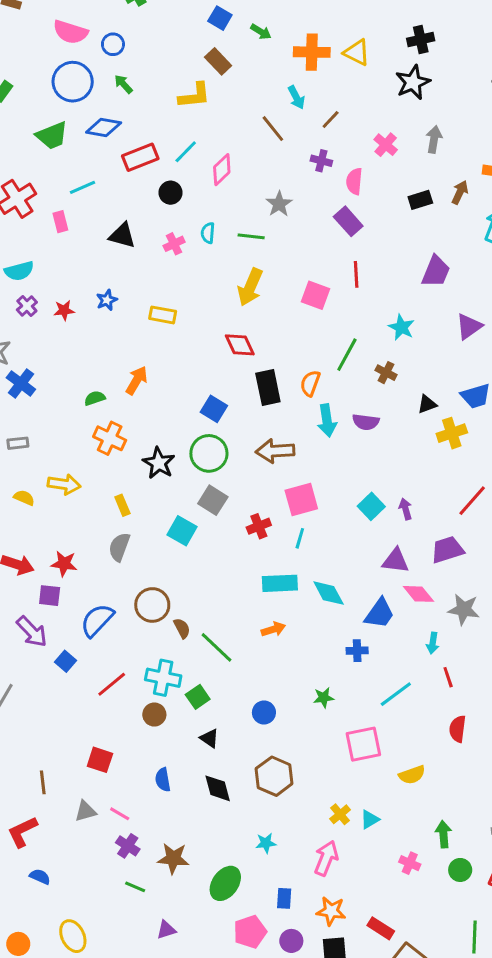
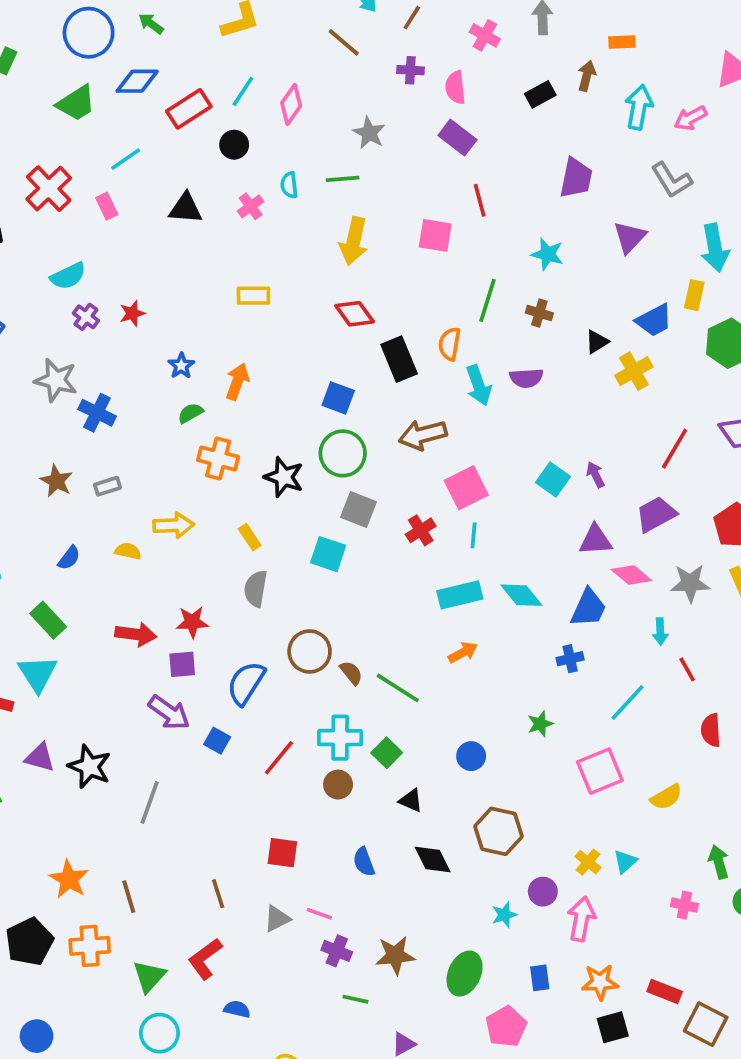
blue star: (107, 300) -> (181, 366), moved
purple circle: (291, 941) -> (543, 892), moved

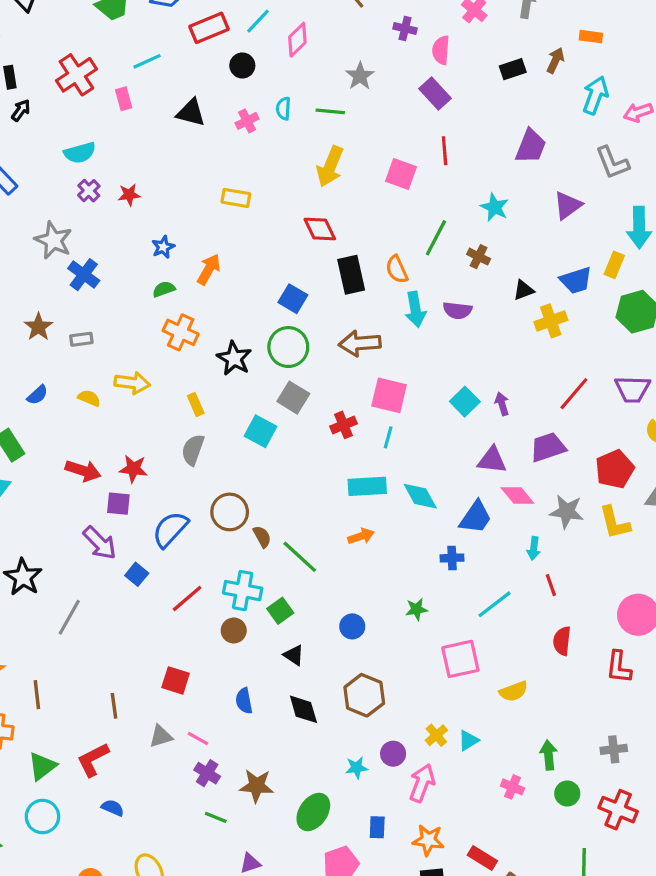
orange semicircle: (450, 344) -> (397, 269), turned -44
pink square: (466, 488) -> (389, 395), turned 30

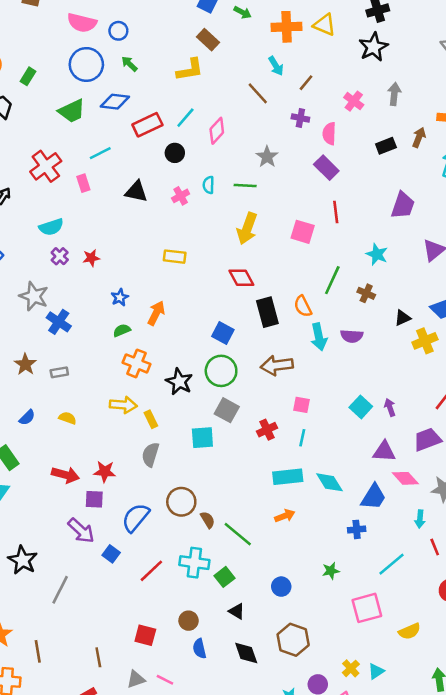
yellow arrow: (132, 383) -> (123, 405), moved
pink square: (389, 395) -> (301, 405), size x0.6
cyan square: (260, 431) -> (202, 438), turned -30
brown circle: (234, 631) -> (189, 621), moved

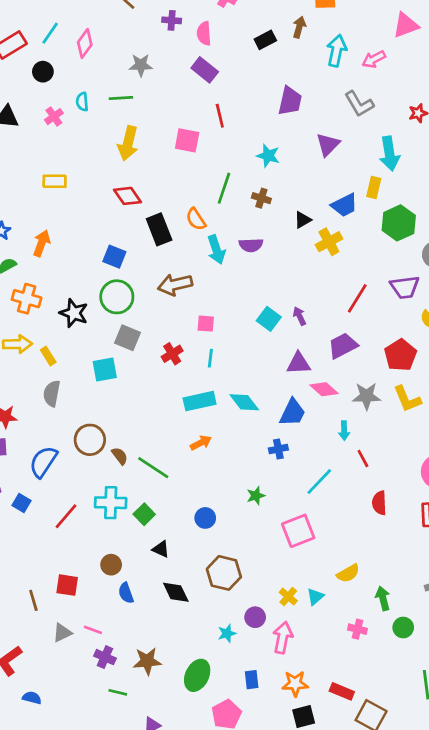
gray star: (267, 157) -> (141, 65), turned -30
yellow semicircle: (410, 631) -> (348, 573), moved
brown line: (98, 657) -> (33, 600), moved

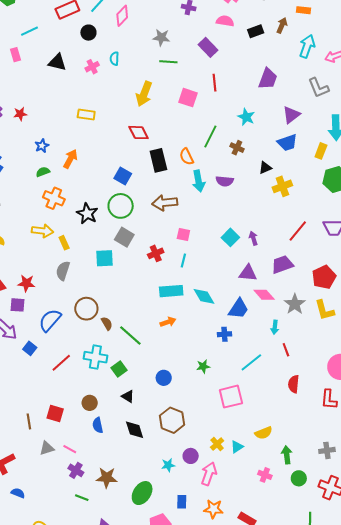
pink semicircle: (204, 33) -> (225, 21), moved, turned 96
green line: (121, 98) -> (168, 62), moved
blue trapezoid: (344, 205) -> (287, 143), moved
gray star: (366, 396) -> (295, 304), turned 30

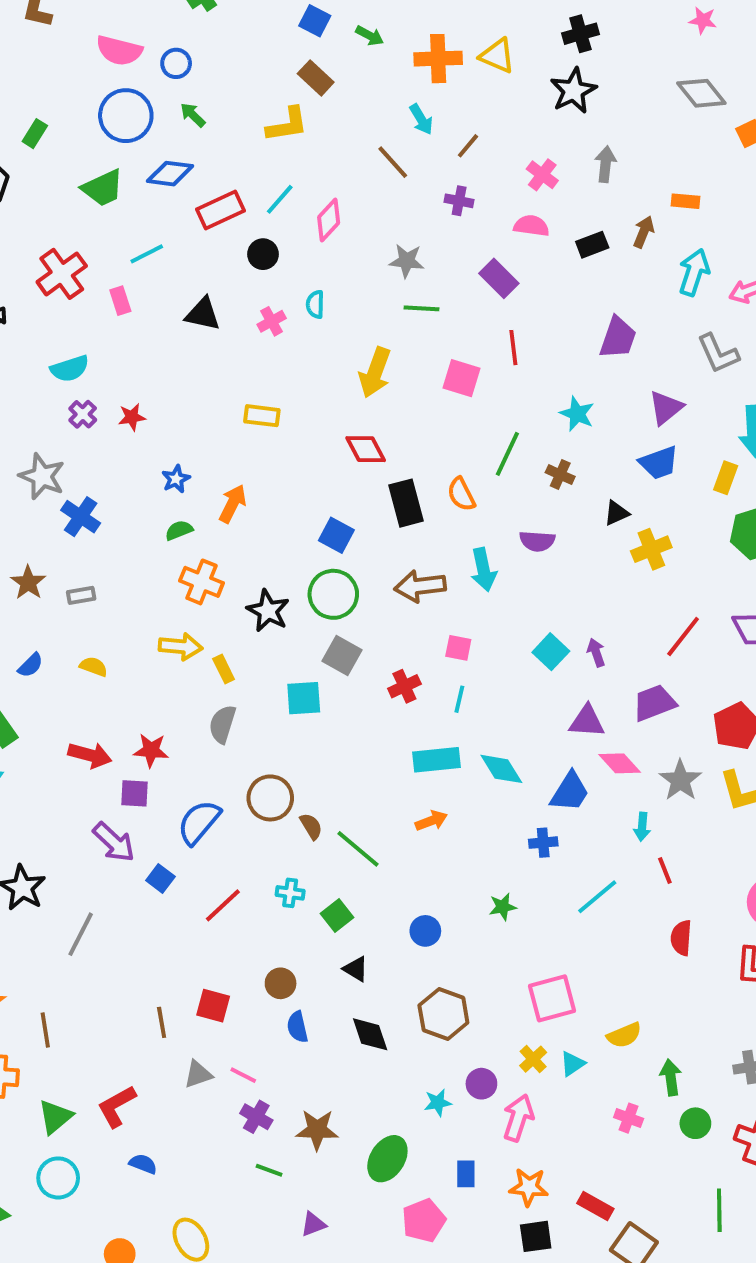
cyan arrow: (199, 181) -> (483, 570), moved
cyan cross: (95, 357) -> (290, 893), size x0.6
pink square: (231, 397) -> (552, 998), moved

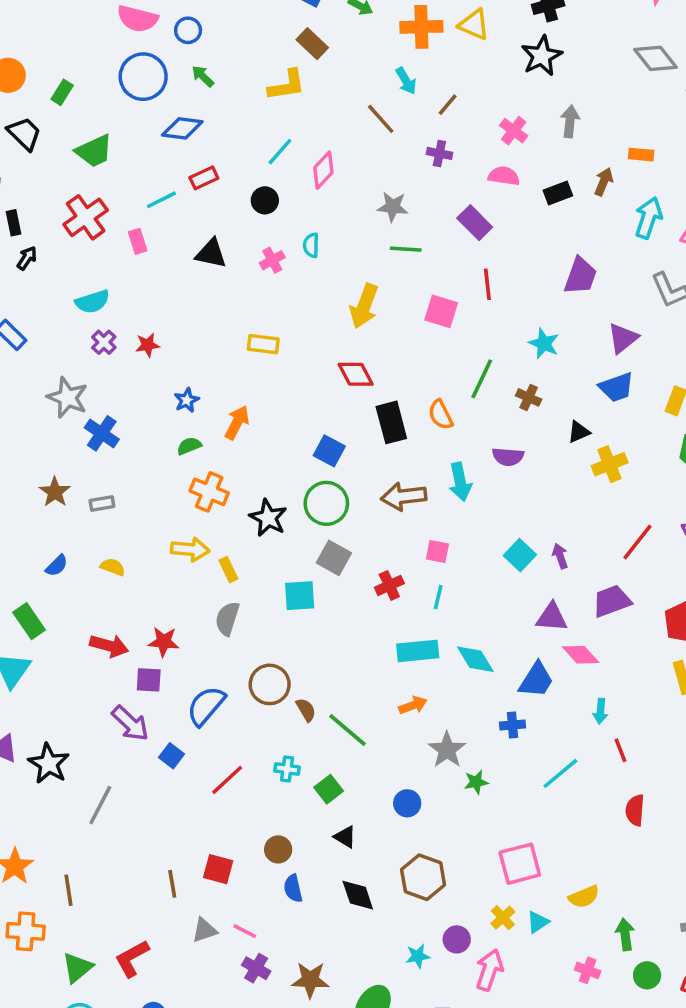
green trapezoid: (103, 188) -> (94, 151), moved
red rectangle: (221, 210) -> (204, 178), moved, size x0.7
gray star: (680, 780) -> (447, 750), moved

